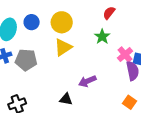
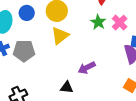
pink cross: (125, 54) -> (120, 23), moved

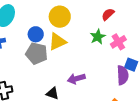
blue circle: (27, 13) -> (36, 34), moved
gray pentagon: (24, 51) -> (37, 53), moved

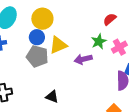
yellow circle: (60, 17) -> (42, 19), moved
purple arrow: (76, 79) -> (83, 59), moved

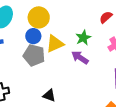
green star: (99, 41) -> (83, 38), moved
purple arrow: (83, 59) -> (80, 57), turned 48

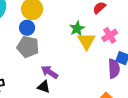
yellow triangle: (55, 44) -> (86, 41), moved, turned -36
purple arrow: (80, 57) -> (50, 72), moved

